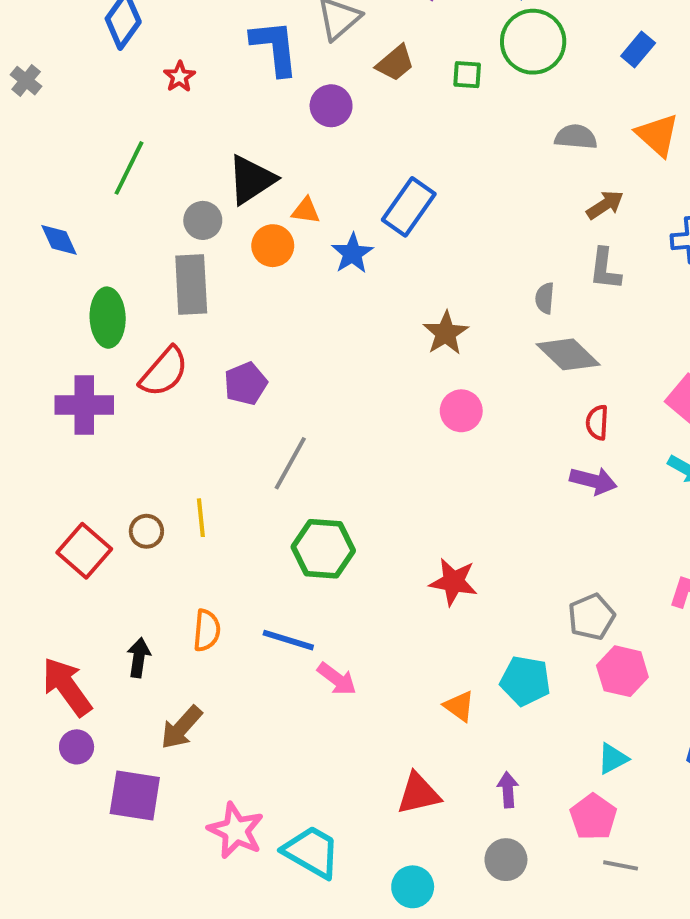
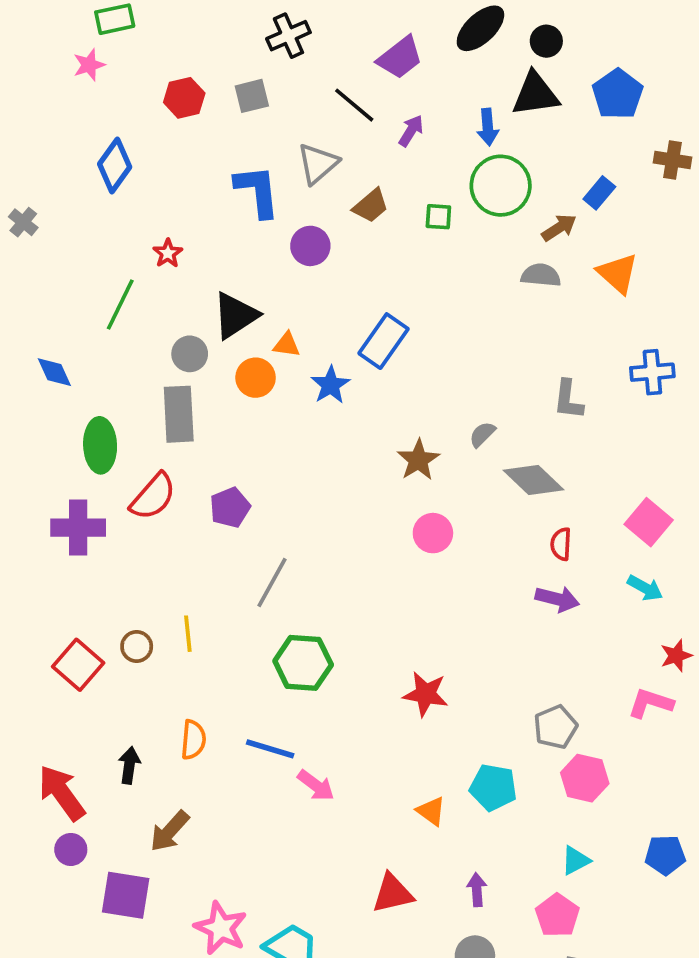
red star: (180, 77) -> (168, 253), moved
brown arrow: (605, 205) -> (559, 228), moved
gray semicircle: (545, 298) -> (482, 434), moved, turned 40

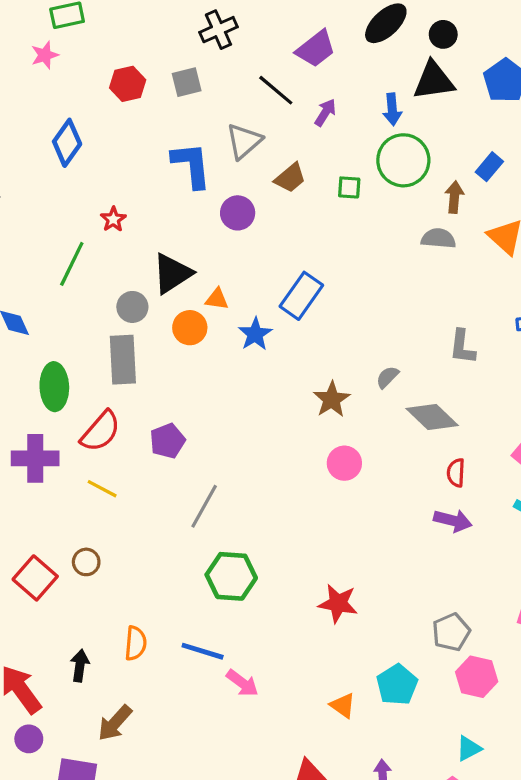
brown arrow: (559, 228) -> (454, 197), turned -52
yellow line: (188, 634) -> (102, 489), moved, turned -56
cyan pentagon: (493, 787) -> (397, 685), turned 30

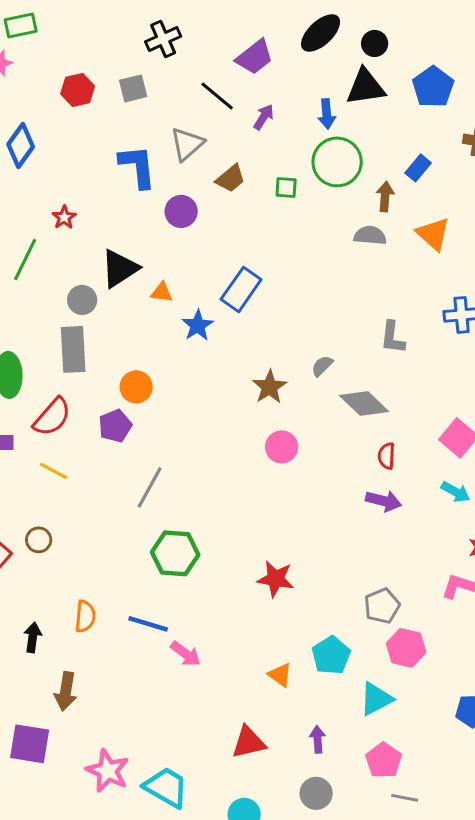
orange circle: (190, 328) -> (136, 387), moved
brown arrow: (115, 723) -> (66, 691), turned -33
cyan triangle: (469, 748) -> (376, 699), moved, size x1.4

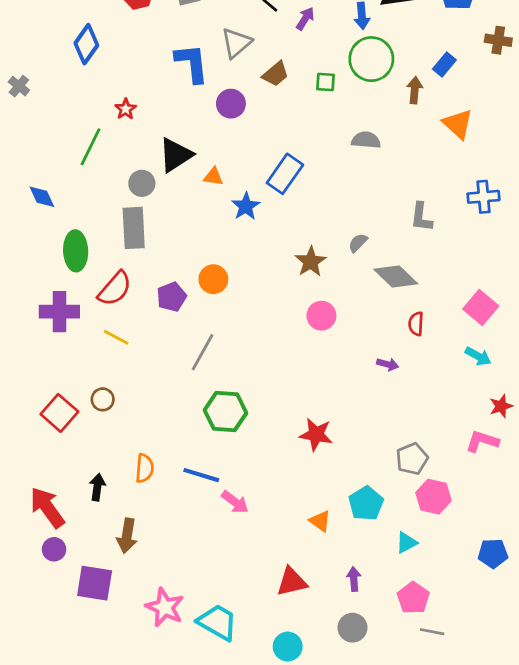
gray semicircle: (370, 235) -> (366, 140), moved
orange circle: (136, 387) -> (213, 279), moved
purple arrow: (384, 501) -> (388, 364), moved, size x0.7
cyan triangle: (376, 699) -> (407, 543), size x0.7

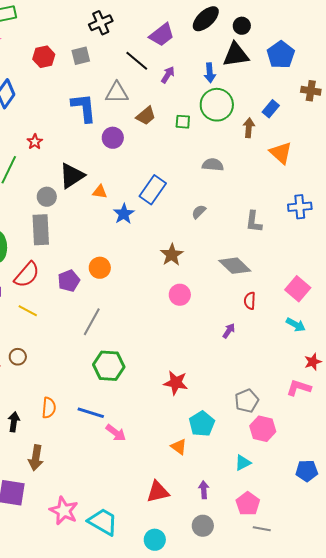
gray triangle: (236, 43) -> (117, 93), turned 40
gray semicircle: (358, 243) -> (199, 212), moved
purple arrow: (388, 364) -> (229, 331), turned -70
cyan pentagon: (366, 503) -> (202, 424), moved

